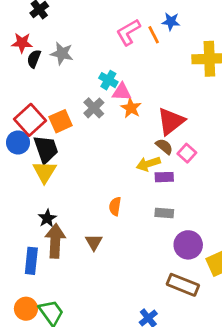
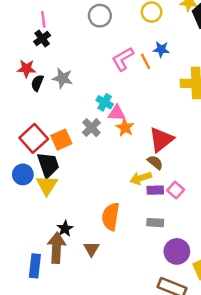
blue circle: (18, 143) -> (23, 174), moved
pink square: (187, 153) -> (176, 190), moved
orange semicircle: (115, 206) -> (111, 217), size x1.6
black star: (47, 218) -> (65, 229), moved

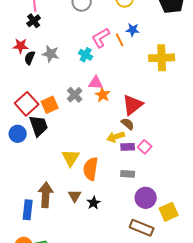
cyan cross: (105, 102) -> (86, 55), moved
yellow triangle: (47, 185) -> (71, 158), moved
black star: (65, 229) -> (94, 203), moved

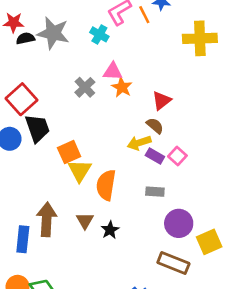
gray star: (51, 54) -> (53, 33), size x1.4
black semicircle: (30, 58) -> (25, 38), turned 56
orange square: (50, 105) -> (69, 152), moved
red triangle: (133, 105) -> (162, 101), size x0.7
purple rectangle: (128, 147) -> (155, 156), turned 32

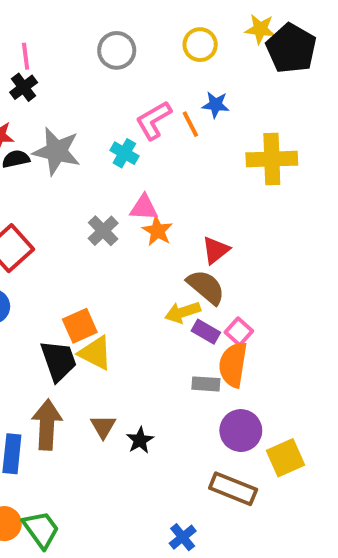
brown semicircle: (155, 126) -> (206, 287), size x1.5
black trapezoid: (37, 128) -> (59, 361), moved
yellow triangle: (80, 171) -> (95, 353), turned -35
orange semicircle: (106, 185) -> (233, 365), moved

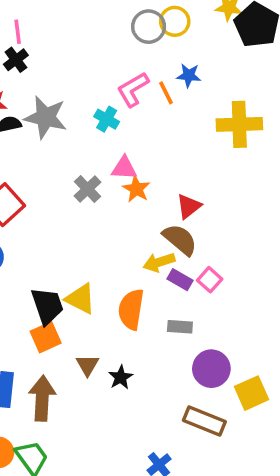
gray circle: (117, 50) -> (149, 27), moved
orange square: (80, 326) -> (46, 337), moved
orange semicircle: (233, 365) -> (131, 309), moved
brown arrow: (47, 425) -> (42, 398), moved

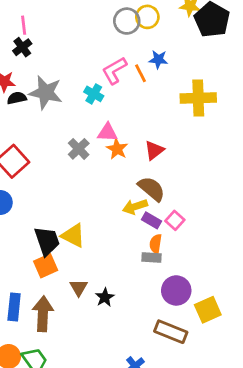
red triangle: (189, 206) -> (154, 150), moved
orange semicircle: (131, 309) -> (156, 244), moved, size x0.6

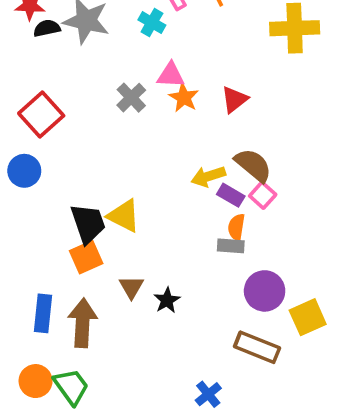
brown semicircle: (151, 189) -> (253, 165), moved

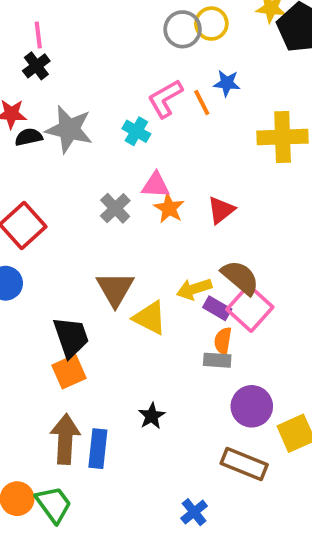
pink square: (263, 195) -> (250, 308), size x1.6
yellow triangle: (124, 216) -> (150, 318), moved
brown triangle: (131, 287) -> (115, 289), moved, size x1.5
blue rectangle: (43, 313) -> (98, 449), moved

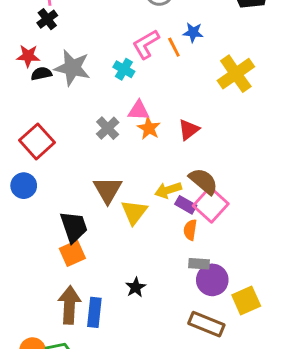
yellow cross: (283, 137) -> (236, 74), turned -33
yellow triangle: (150, 318) -> (134, 212), turned 40
gray rectangle: (217, 360) -> (199, 264), moved

